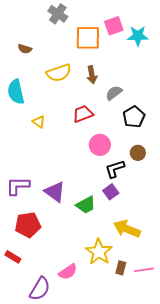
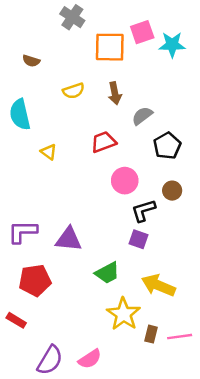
yellow semicircle: (59, 73) -> (74, 91), size x0.7
purple triangle: (55, 192) -> (69, 239), turned -30
purple square: (111, 192) -> (138, 239), turned -35
green trapezoid: (86, 205) -> (107, 273), moved
pink semicircle: (68, 272) -> (90, 359), moved

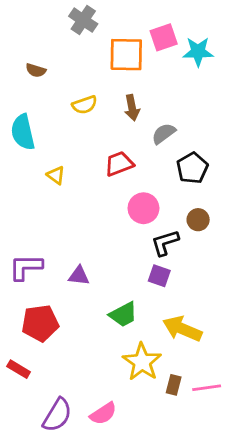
purple triangle: (69, 239) -> (79, 276), size x0.7

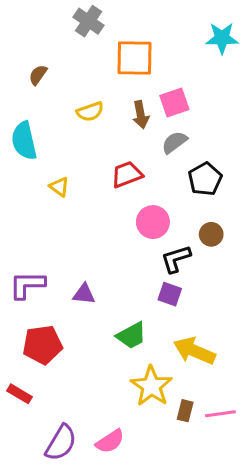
pink square: (164, 37) -> (174, 102), moved
cyan star: (198, 52) -> (222, 38), moved
brown semicircle: (36, 70) -> (38, 75), turned 108

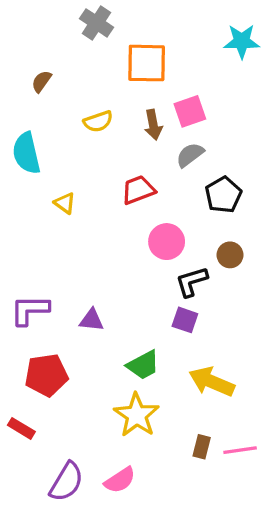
yellow star: (151, 386) -> (137, 415), moved

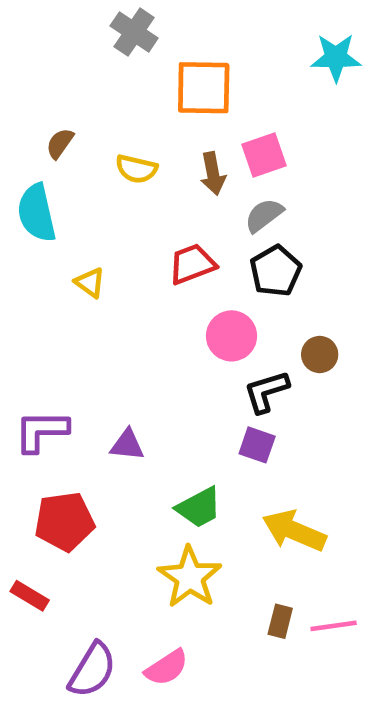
brown semicircle: (41, 81) -> (60, 143), moved
yellow semicircle: (98, 121) -> (136, 169), turned 32
black pentagon: (223, 195) -> (276, 271), moved

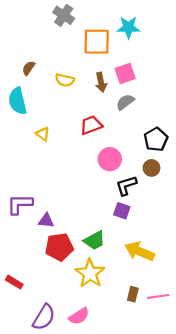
cyan star: (336, 58) -> (128, 27), moved
black pentagon: (276, 271) -> (156, 139), moved
purple triangle: (127, 445) -> (46, 221), moved
red pentagon: (64, 521) -> (59, 247), moved

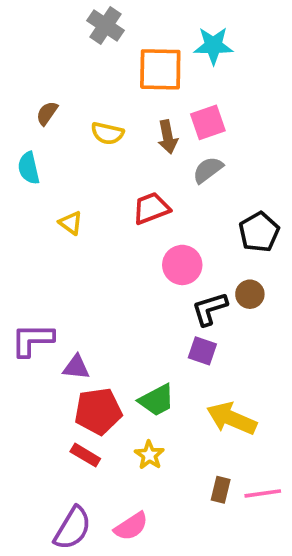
cyan semicircle: (18, 101) -> (29, 168), size x0.7
brown circle: (151, 168) -> (250, 294), moved
yellow star: (90, 273) -> (149, 455), size x0.6
red rectangle: (14, 282) -> (85, 455), moved

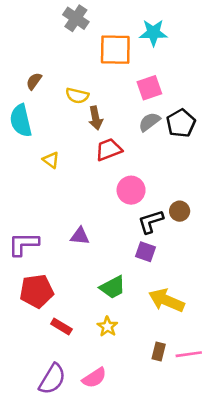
brown arrow: (168, 137) -> (96, 118), moved
cyan semicircle: (29, 168) -> (21, 121), size x1.4
black pentagon: (259, 232) -> (181, 123), moved
purple triangle: (76, 367) -> (80, 236), moved
red pentagon: (98, 411) -> (37, 291), moved

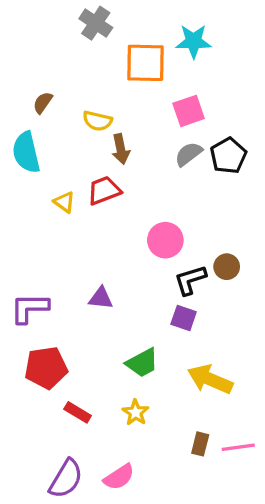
red trapezoid: (109, 149) -> (104, 190), moved

